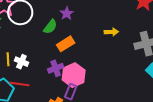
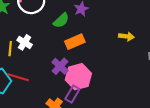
white cross: (21, 62) -> (25, 42), moved
purple cross: (56, 68) -> (60, 66), turned -35

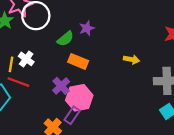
orange rectangle: (75, 42) -> (78, 61), turned 42
red line: (18, 77) -> (18, 82), moved

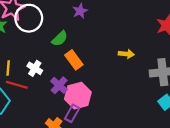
purple star: (87, 28) -> (80, 11), moved
white cross: (26, 59) -> (35, 68), moved
orange rectangle: (78, 61) -> (74, 60), turned 36

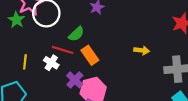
red line: (17, 85) -> (63, 50), moved

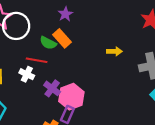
green semicircle: (76, 34) -> (48, 43), turned 77
orange rectangle: (90, 55) -> (62, 38), moved

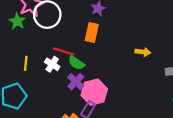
orange rectangle: (62, 38) -> (92, 33), turned 48
green semicircle: (48, 43) -> (76, 63), moved

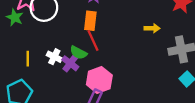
red line: (64, 51) -> (93, 40), moved, turned 55
yellow arrow: (143, 52) -> (152, 28), moved
purple cross: (76, 82) -> (70, 63), moved

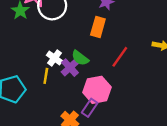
red line: (93, 40) -> (120, 57), moved, turned 50
yellow line: (28, 59) -> (46, 76), moved

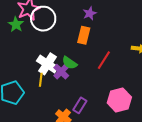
white cross: (54, 58) -> (47, 64), size x1.5
pink hexagon: (97, 90) -> (119, 100), moved

